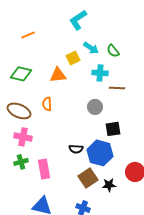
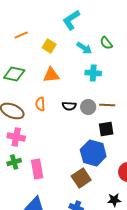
green semicircle: (113, 51) -> (106, 43), moved
yellow square: (73, 58) -> (49, 46), moved, turned -32
brown line: (117, 88) -> (107, 105), moved
black semicircle: (76, 149) -> (69, 106), moved
black star: (109, 185) -> (114, 200), moved

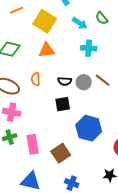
yellow square: (49, 46) -> (45, 21), size x1.6
brown line: (107, 105) -> (103, 80), turned 35
black square: (106, 129) -> (63, 104), moved
brown square: (81, 178) -> (61, 153), moved

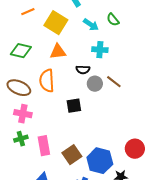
orange semicircle: (36, 79) -> (47, 81), size x1.6
black semicircle: (65, 81) -> (83, 70), moved
blue hexagon: (89, 128) -> (100, 161), moved

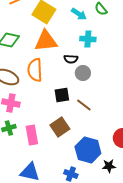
orange triangle: (58, 52) -> (46, 41), size x1.4
brown line: (114, 82) -> (84, 105), moved
brown square: (72, 155) -> (60, 127), moved

